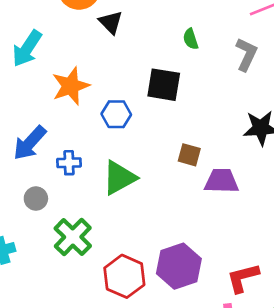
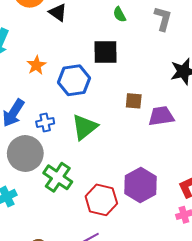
orange star: (71, 86) -> (36, 65), size x0.7
blue hexagon: (116, 114) -> (74, 80), size x1.4
gray circle: (36, 199) -> (25, 154), size x2.0

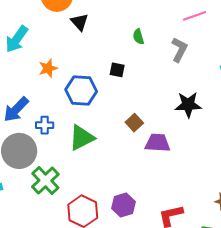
black square: (105, 52) -> (117, 70), size x0.6
brown square: (134, 101) -> (134, 123), turned 30
purple hexagon: (141, 185) -> (123, 205), size x0.7

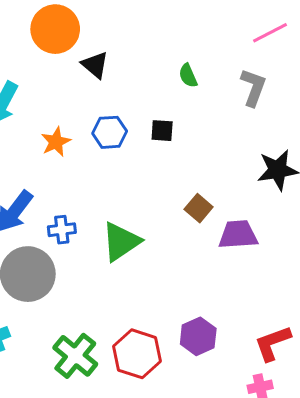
blue hexagon: (81, 90) -> (110, 132), moved, size x0.7
green cross: (45, 181) -> (75, 356), moved

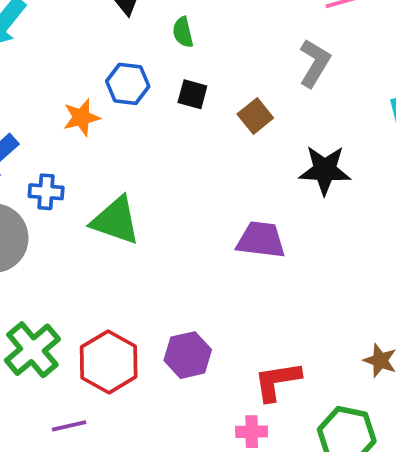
green semicircle: (188, 76) -> (183, 32), moved
orange star: (56, 142) -> (81, 117), moved
brown square: (199, 208) -> (255, 116), moved
green triangle: (121, 242) -> (116, 221), turned 42

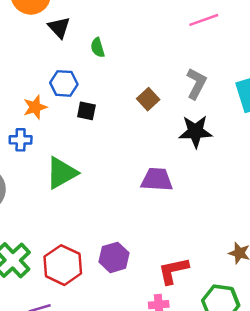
gray L-shape: (315, 63) -> (196, 84), moved
black square: (192, 94) -> (86, 111), moved
blue cross: (46, 192) -> (21, 140), moved
green triangle: (116, 221) -> (62, 173), turned -45

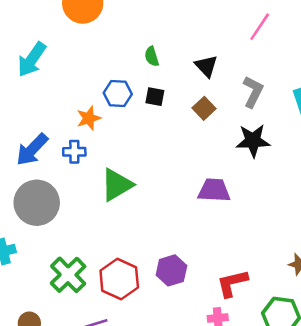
pink line: (204, 20) -> (260, 27), turned -36
black triangle: (59, 27) -> (206, 66), moved
black square: (86, 111) -> (155, 97), moved

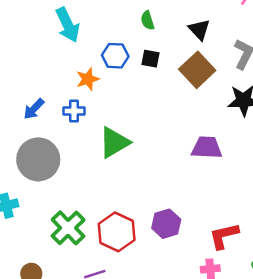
cyan arrow: (32, 59) -> (68, 25), moved, turned -60
brown square: (204, 108) -> (197, 70), size x1.6
blue arrow: (32, 150) -> (34, 109), size x0.7

